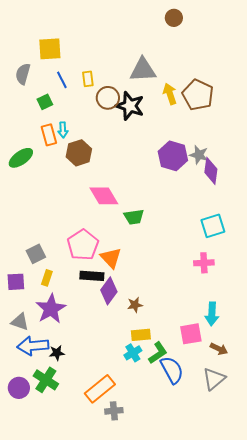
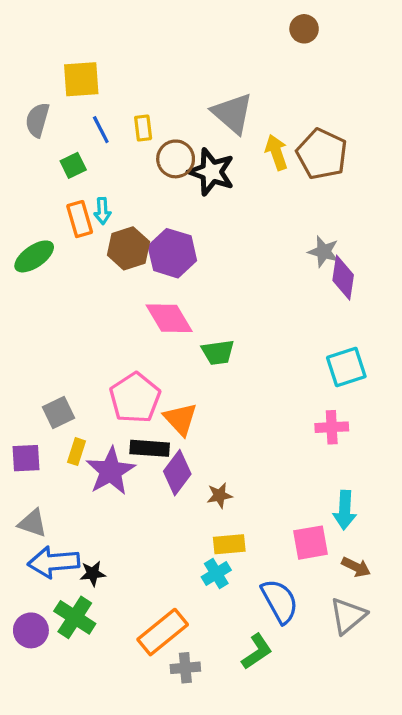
brown circle: (174, 18) -> (304, 29), moved
gray triangle: (143, 70) -> (233, 113), turned 44
purple hexagon: (173, 156) -> (172, 253), moved
purple star: (51, 309) -> (111, 471), moved
green L-shape: (158, 353) -> (257, 652), moved

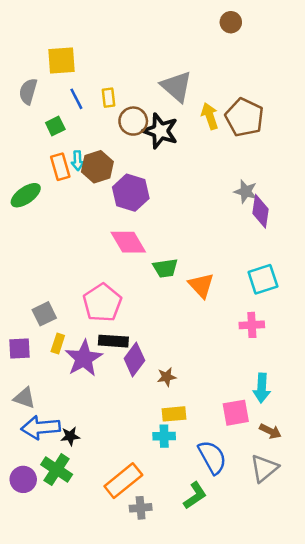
brown hexagon: (128, 248) -> (97, 167), moved
orange triangle: (180, 419) -> (201, 285), moved
cyan cross: (216, 574) -> (164, 436), turned 30

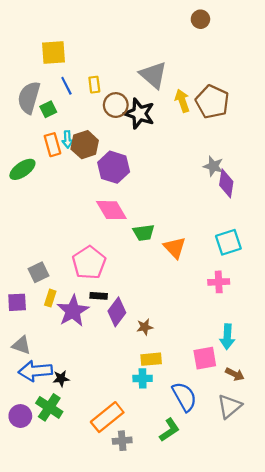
gray semicircle: (28, 91) -> (29, 97), moved, size x1.4
black rectangle: (113, 341) -> (99, 296), size x0.7

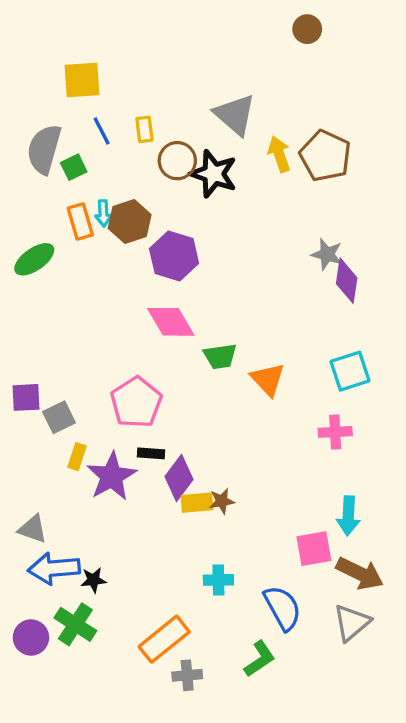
purple square: (17, 302) -> (26, 397), moved
yellow rectangle: (151, 359) -> (197, 503), moved
brown arrow: (235, 374) -> (360, 573), size x1.6

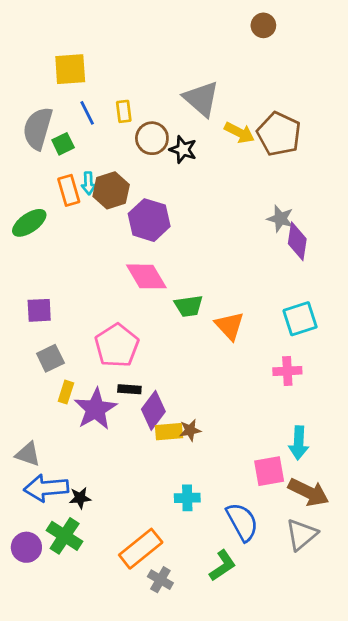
yellow arrow: (279, 154) -> (239, 133), turned 136
black star: (213, 174) -> (183, 150), size x0.7
purple square: (26, 397) -> (39, 310), moved
gray cross: (187, 675) -> (160, 580), turned 35

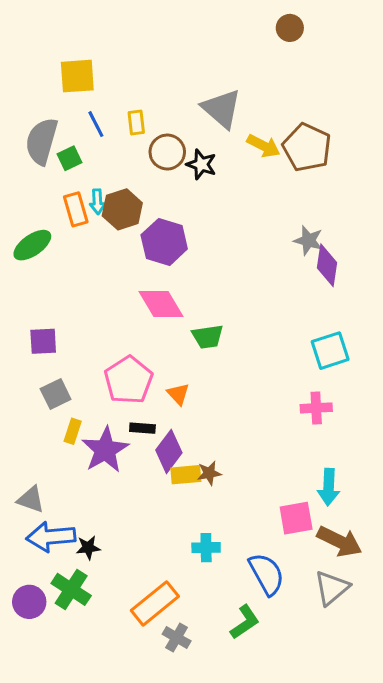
orange triangle: (230, 326) -> (178, 394), moved, size x0.7

